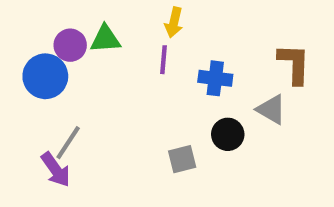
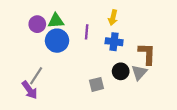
yellow arrow: (174, 22) -> (113, 18), moved
brown L-shape: (294, 64) -> (147, 54), moved
blue circle: (45, 76) -> (57, 41), moved
gray triangle: (271, 109) -> (139, 72), moved, turned 42

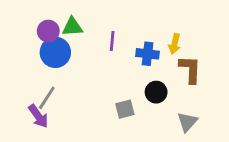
yellow arrow: (113, 18) -> (175, 44), moved
blue circle: (57, 41) -> (55, 52), moved
gray triangle: (139, 72) -> (187, 122), moved

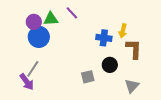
purple line: (112, 41) -> (72, 13), moved, turned -48

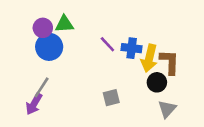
purple line: (72, 13) -> (107, 44), moved
yellow arrow: (123, 31) -> (149, 58), moved, size x1.5
black circle: (110, 65) -> (157, 82), moved
purple arrow: (27, 82) -> (34, 104), turned 66

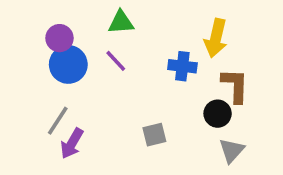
green triangle: (64, 24) -> (121, 22), moved
purple line: (107, 44) -> (116, 61), moved
yellow arrow: (149, 58) -> (216, 38), moved
purple arrow: (34, 104) -> (72, 143), moved

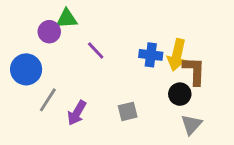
green triangle: (121, 22) -> (67, 19), moved
yellow arrow: (216, 38) -> (177, 55), moved
blue circle: (68, 64) -> (26, 69), moved
purple arrow: (72, 143) -> (77, 113), moved

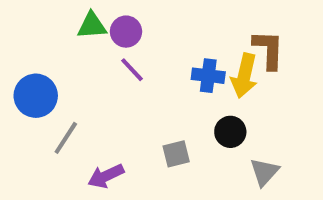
purple circle: (49, 32) -> (126, 32), moved
brown L-shape: (194, 71) -> (268, 50), moved
black circle: (180, 94) -> (230, 132), moved
purple arrow: (77, 113) -> (106, 176), moved, turned 35

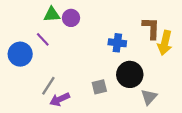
purple line: (132, 70) -> (43, 39), moved
yellow arrow: (244, 76) -> (165, 43), moved
black circle: (230, 132) -> (130, 74), size x1.5
gray line: (66, 138) -> (48, 86), moved

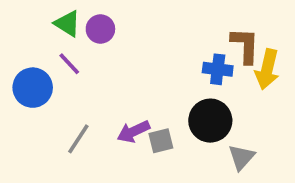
green triangle: (52, 15) -> (67, 23), moved, turned 36
purple circle: (71, 18) -> (100, 29), moved
blue cross: (117, 43) -> (218, 69), moved
purple arrow: (60, 99) -> (133, 132), moved

